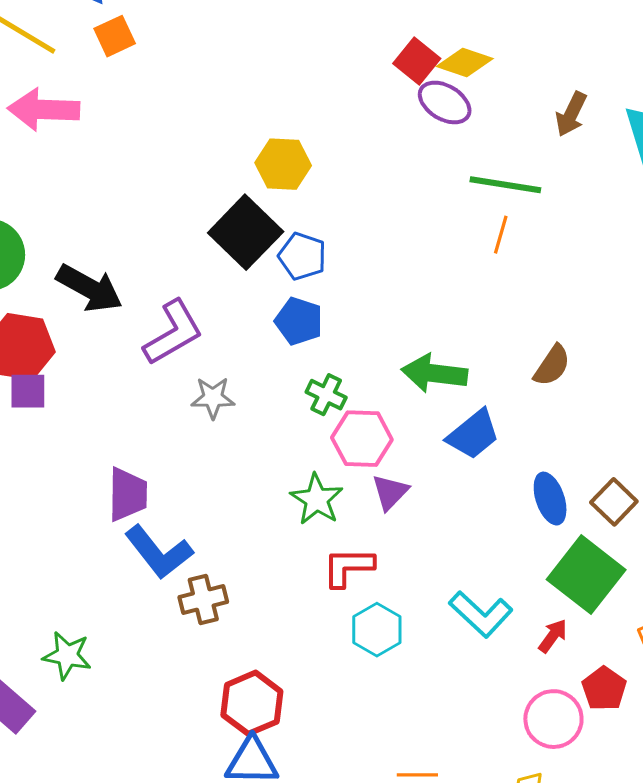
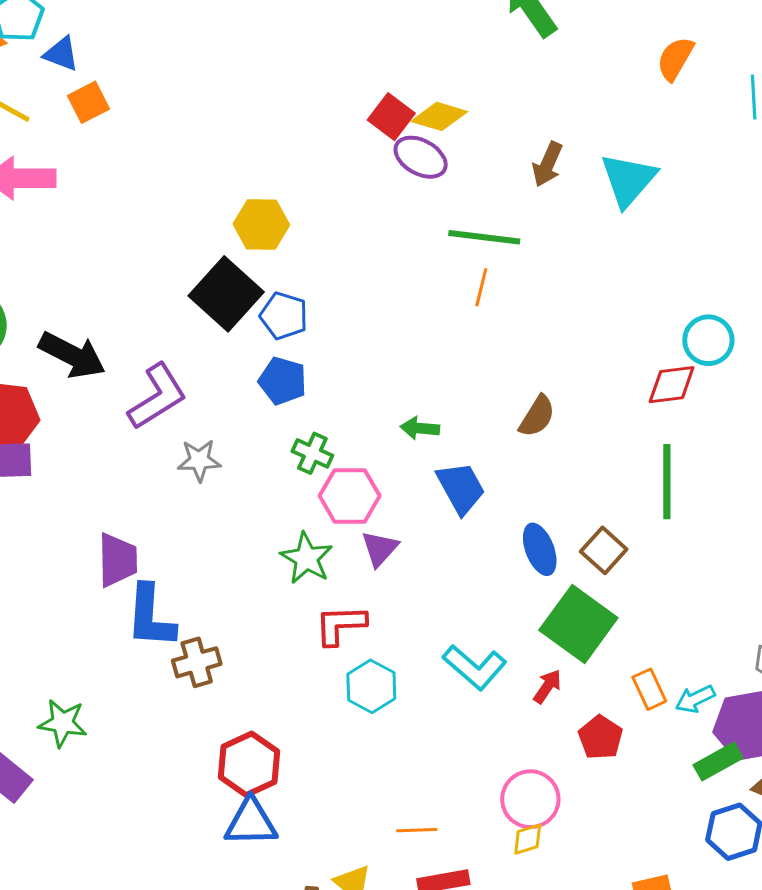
green arrow: (434, 373) -> (420, 428), size x0.6
blue trapezoid: (473, 434) -> (461, 488), turned -78
blue L-shape: (159, 552) -> (150, 617), turned 44
pink circle: (553, 719) -> (530, 799), moved

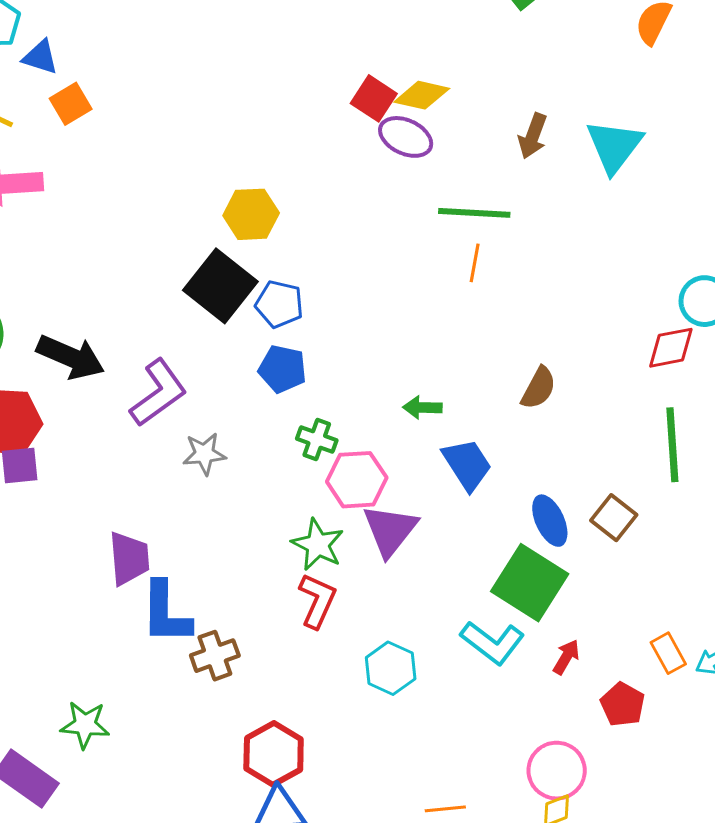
purple triangle: (380, 549) -> (390, 530), size x1.5
green square: (578, 624) -> (530, 583), moved
red L-shape: (340, 625) -> (317, 601), moved, turned 120

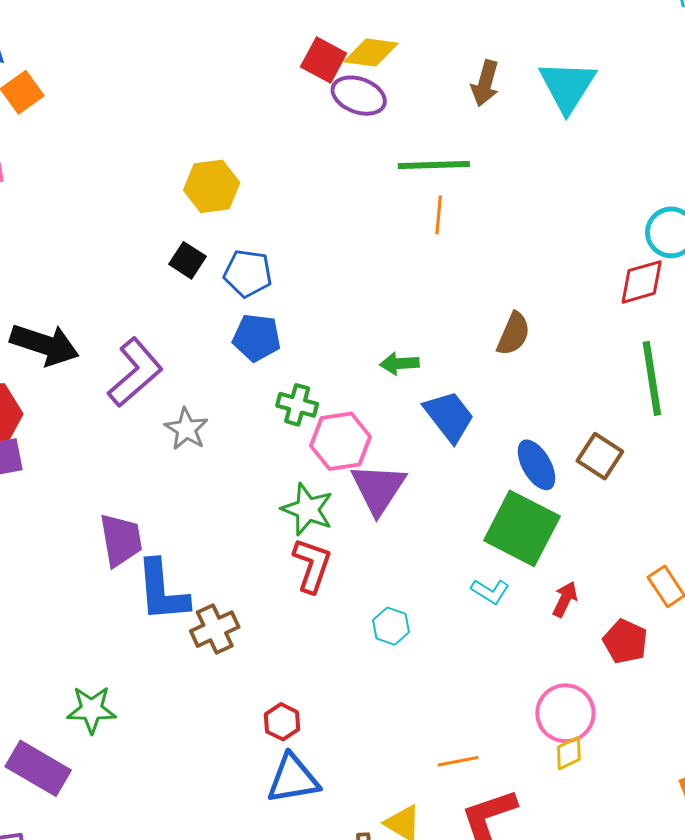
black square: (220, 286) -> (187, 260), size x0.5
gray star: (204, 454) -> (186, 429), turned -30
cyan L-shape: (493, 642) -> (490, 591), size x0.6
cyan hexagon: (391, 668) -> (391, 626), size x0.7
red hexagon: (274, 754) -> (282, 722), size x0.6

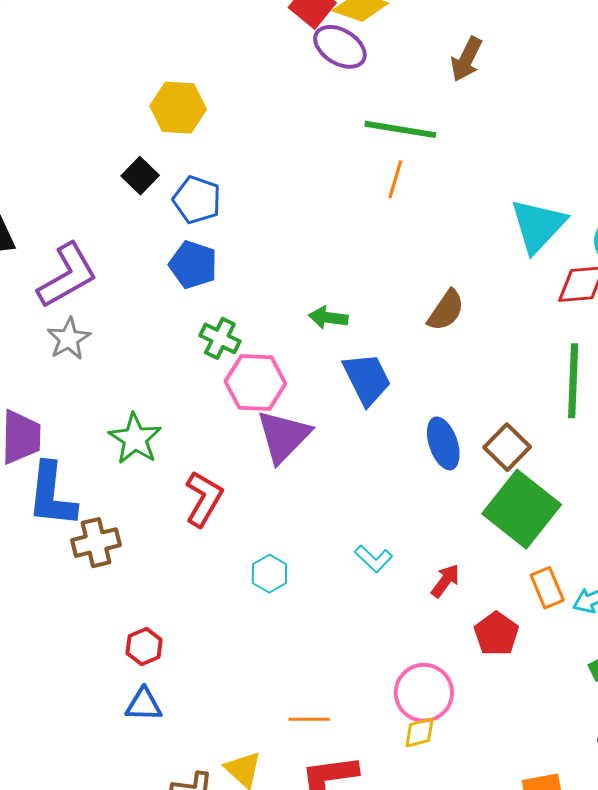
cyan triangle: (567, 86) -> (538, 226), moved
gray star: (186, 429) -> (69, 339), moved
green star: (307, 509) -> (135, 439), moved
green square: (522, 528) -> (522, 509), moved
blue triangle: (293, 779) -> (144, 705), size x0.7

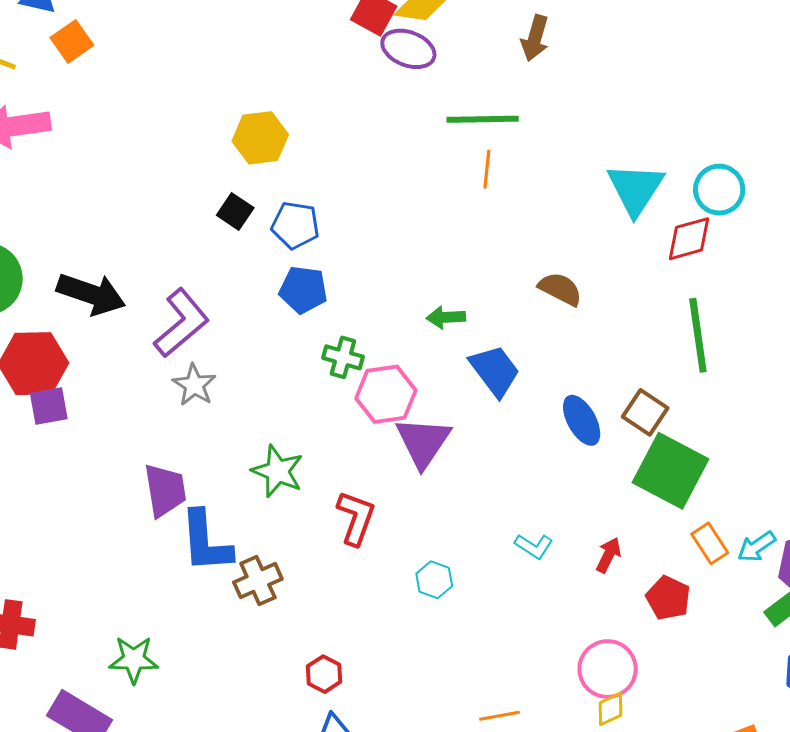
brown semicircle: (446, 310) -> (560, 289), turned -87

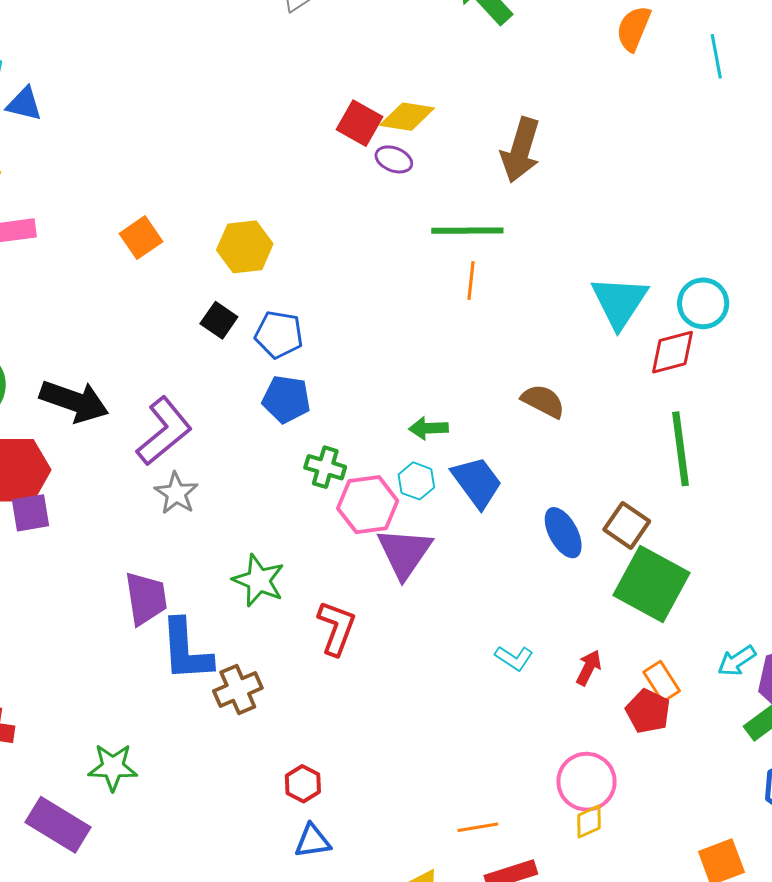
brown arrow: (535, 38) -> (521, 150), size x1.4
orange square: (72, 41) -> (141, 238), moved
purple ellipse: (408, 49) -> (394, 159), size x0.7
orange rectangle: (710, 543) -> (662, 681), moved
cyan hexagon: (434, 580) -> (416, 481), moved

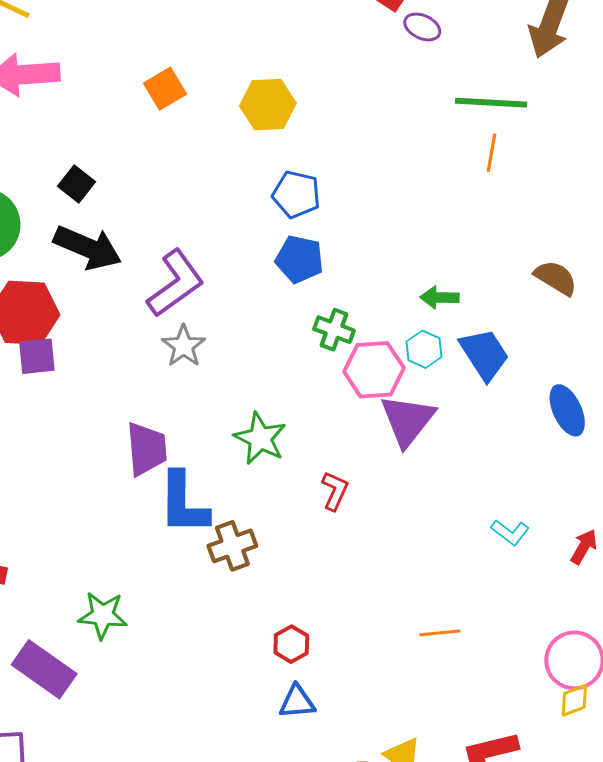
black square: (219, 320) -> (77, 184), moved
red L-shape: (336, 628) -> (335, 491), size x0.7
orange line: (478, 827) -> (440, 633), moved

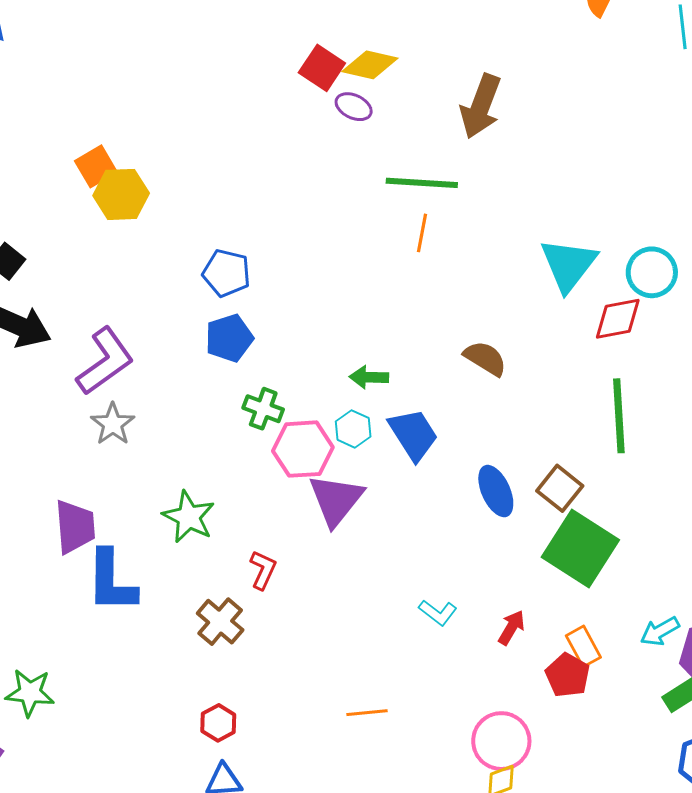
yellow hexagon: (268, 105) -> (121, 194), moved
blue pentagon: (299, 259) -> (229, 338), turned -30
brown cross: (232, 546) -> (220, 622), moved, turned -30

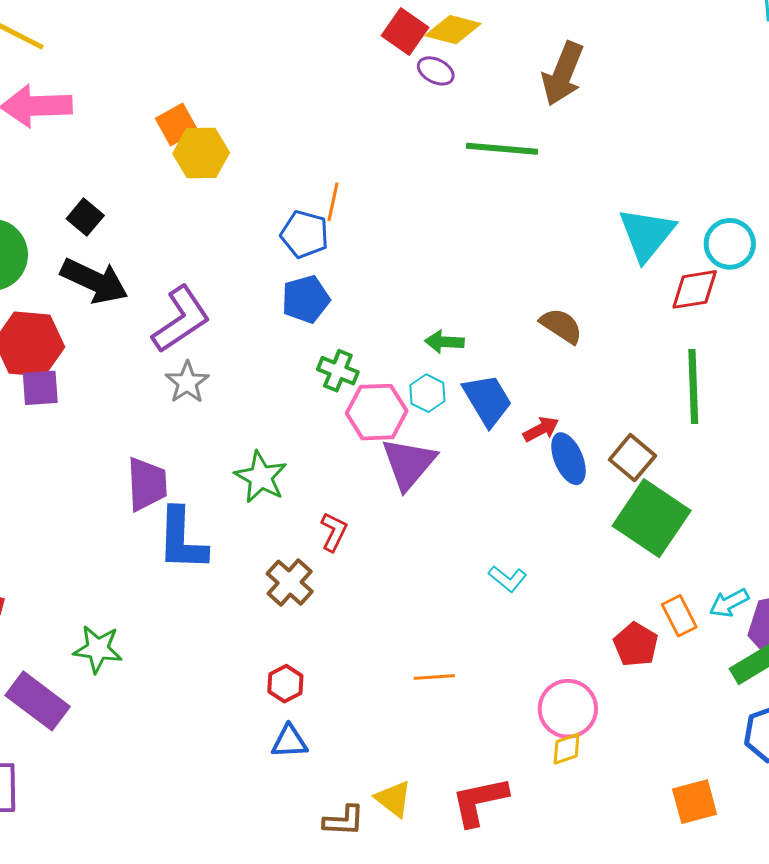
orange line: (422, 233) -> (333, 202), moved
red arrow: (512, 627) -> (541, 429), moved, turned 30
orange rectangle: (583, 646) -> (679, 616), moved

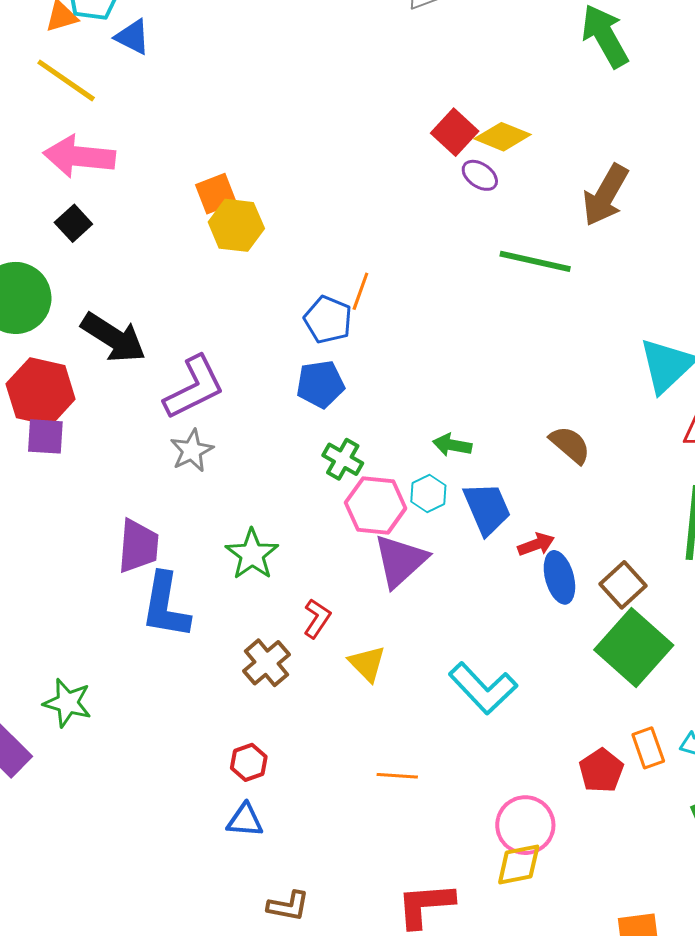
black square: (85, 217) -> (73, 223), moved
cyan L-shape: (508, 579) -> (483, 688), size x1.8
yellow diamond: (567, 749) -> (519, 865), size x1.4
yellow triangle: (393, 799) -> (367, 664), moved

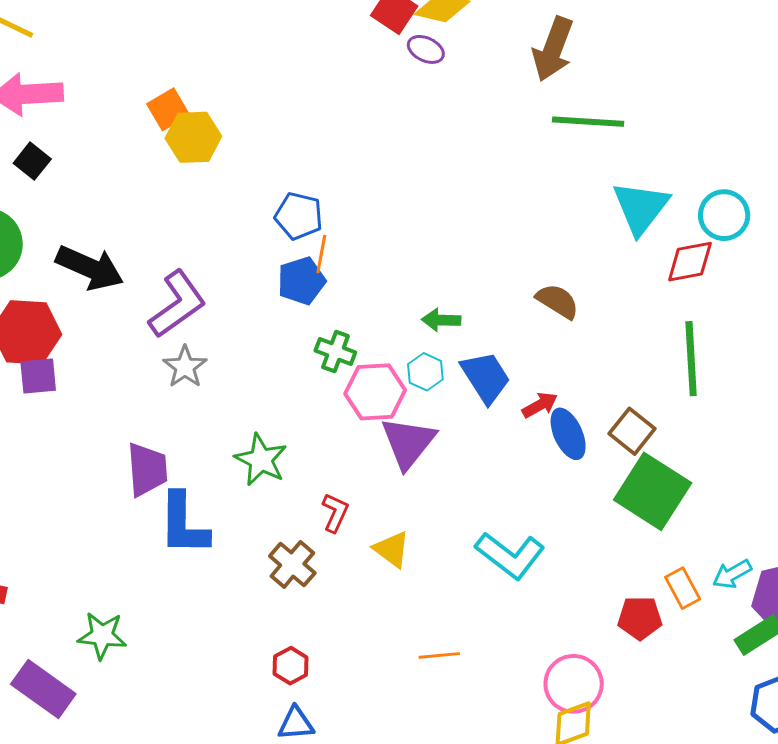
green line: (535, 261) -> (588, 122), moved
orange line: (360, 291) -> (321, 254), moved
red pentagon: (601, 771) -> (640, 618), turned -30

